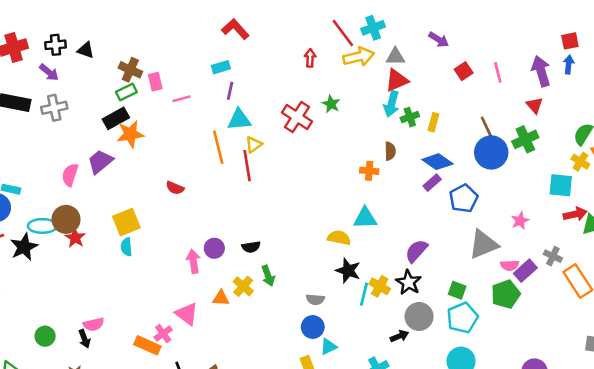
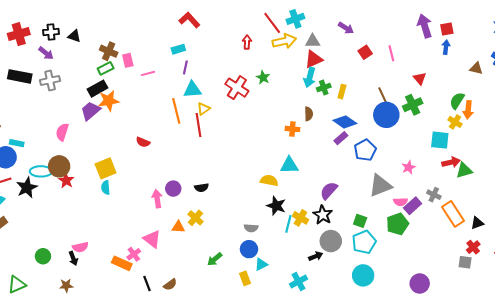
purple arrow: (541, 71) -> (425, 26), moved
purple trapezoid: (100, 162) -> (90, 111), moved
green arrow: (268, 276) -> (215, 259), moved, turned 70

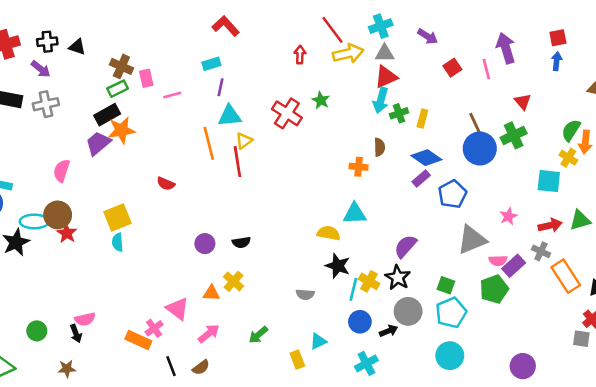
cyan cross: (295, 19) -> (381, 26), moved
purple arrow: (425, 26) -> (506, 48), moved
red arrow: (451, 162) -> (550, 225), moved
pink arrow: (157, 199) -> (209, 333), moved, turned 60
blue circle: (249, 249) -> (360, 322), moved

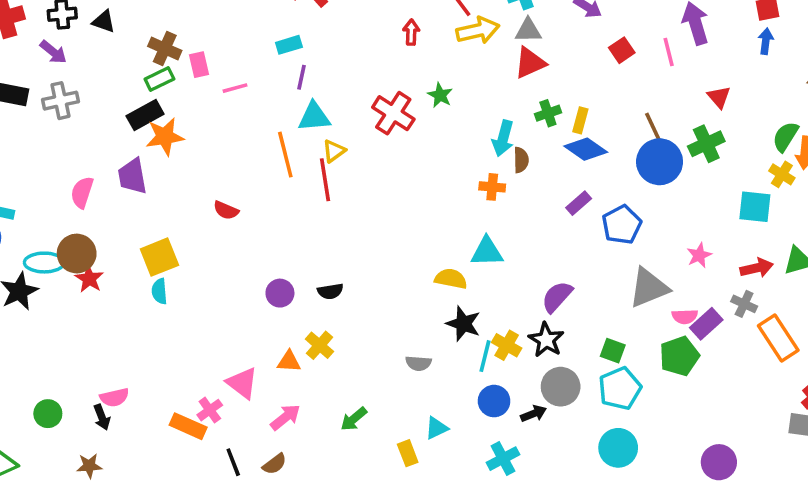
cyan arrow: (381, 100) -> (503, 138), moved
purple trapezoid: (98, 143) -> (132, 176), moved, turned -60
blue diamond: (426, 158) -> (586, 149), moved

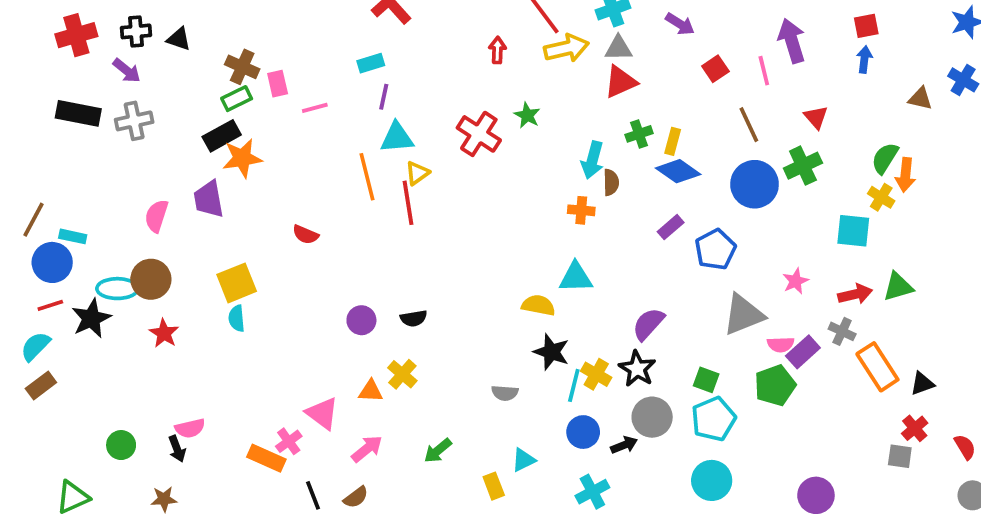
brown line: (654, 129) -> (749, 125), moved
red star: (89, 279) -> (164, 333), moved

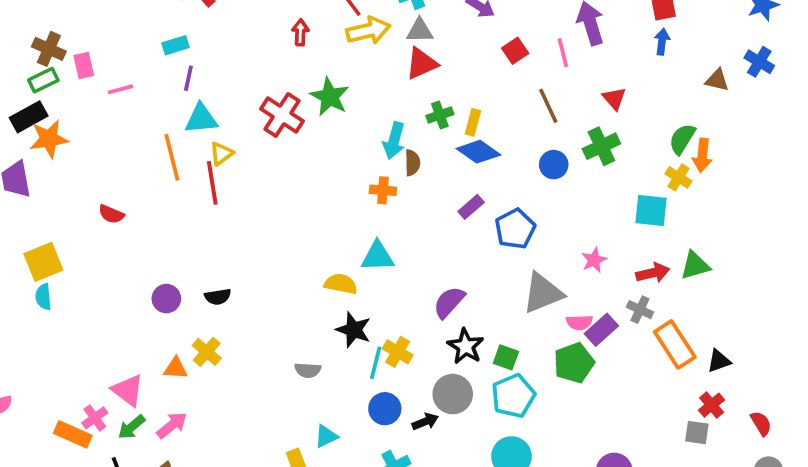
green star: (527, 115) -> (330, 97), size x1.5
blue circle: (755, 184) -> (554, 165), size x0.6
black star: (637, 369) -> (466, 346), moved
green arrow: (438, 451) -> (131, 427), moved

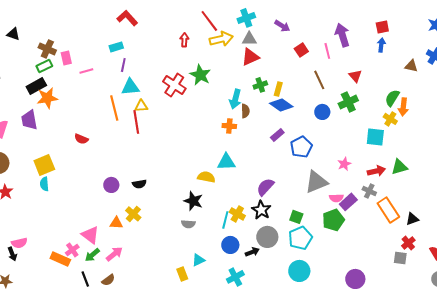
yellow triangle: (221, 154) -> (141, 106), turned 32
black star: (354, 330) -> (193, 201), moved
black star: (466, 346) -> (261, 210), moved

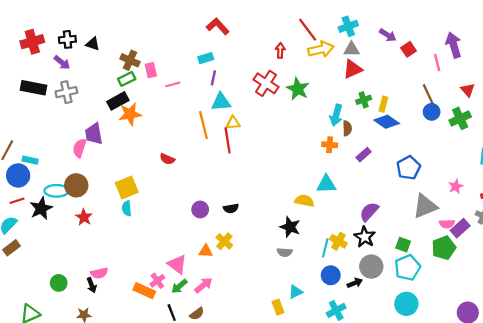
red square: (301, 50) -> (409, 49), moved
red cross: (174, 85) -> (266, 83), moved
blue circle: (322, 112) -> (432, 112), moved
purple trapezoid: (29, 120) -> (94, 134), moved
purple rectangle: (277, 135) -> (364, 155), moved

